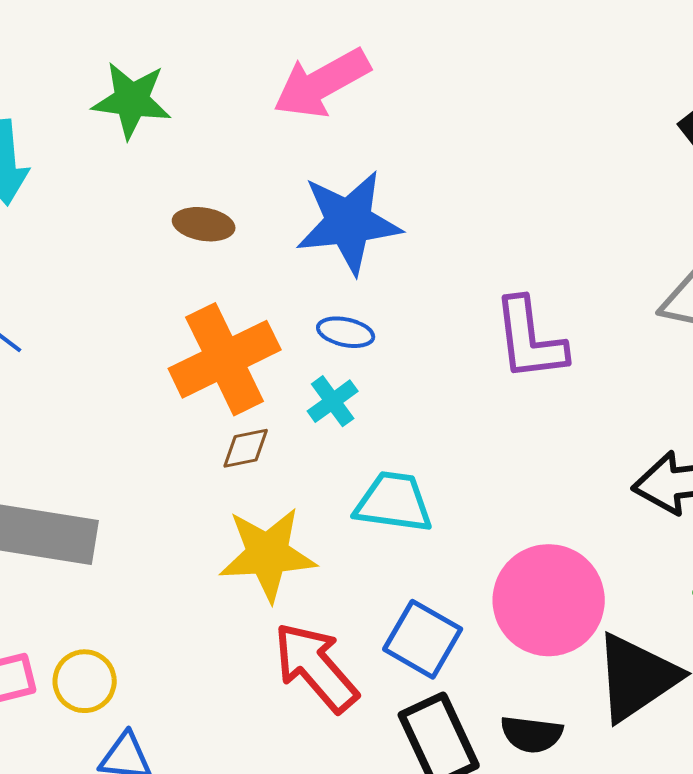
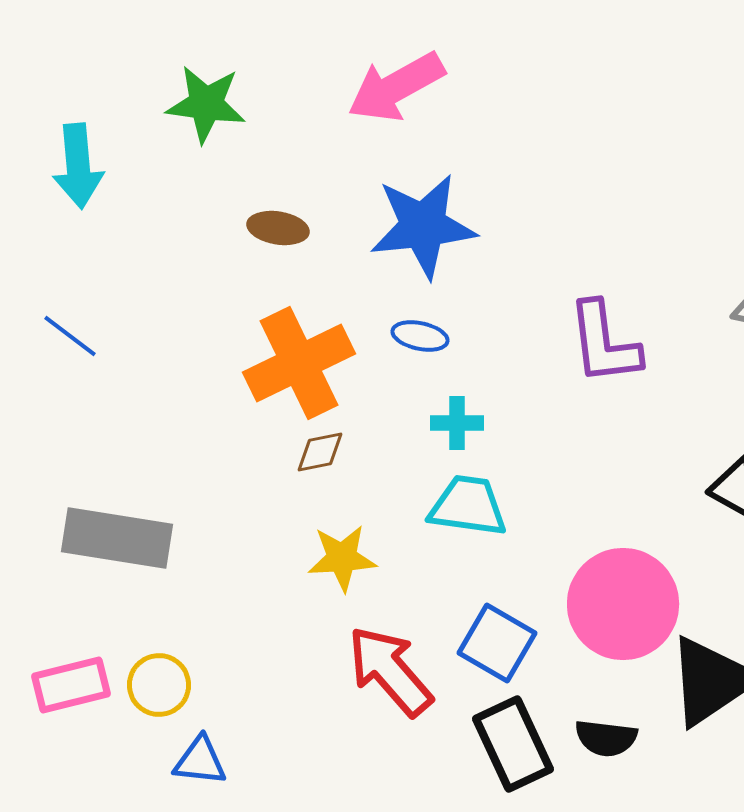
cyan cross: (333, 401) -> (457, 423), moved, turned 36
yellow star: (268, 554) -> (342, 558), size x0.7

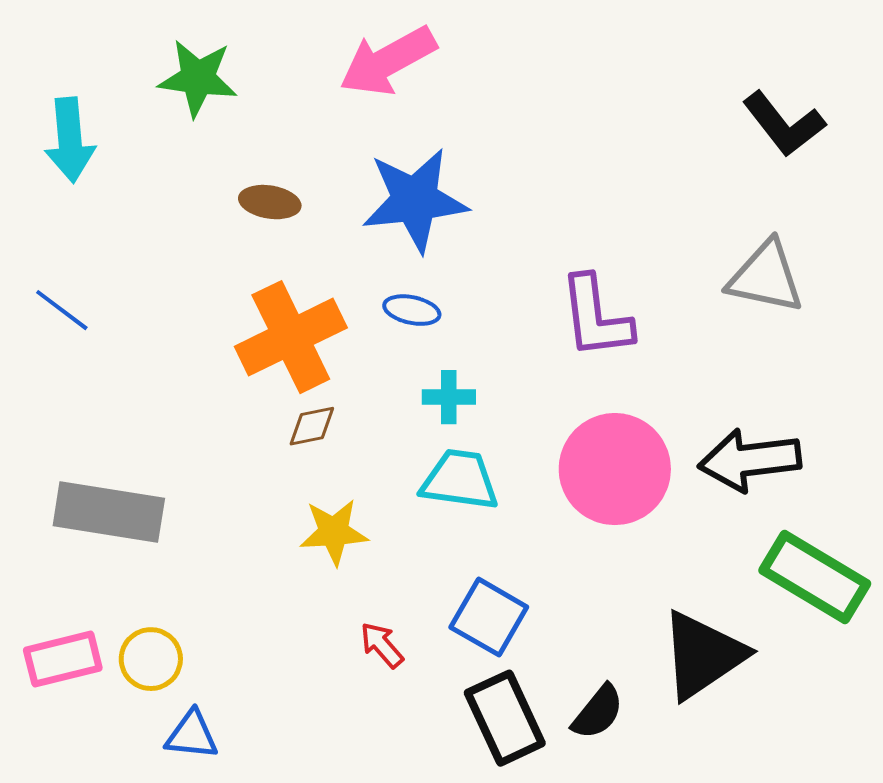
pink circle: (623, 604) -> (615, 469), moved
red arrow: (390, 671) -> (382, 645), size x0.5
black semicircle: (606, 738) -> (598, 712), turned -58

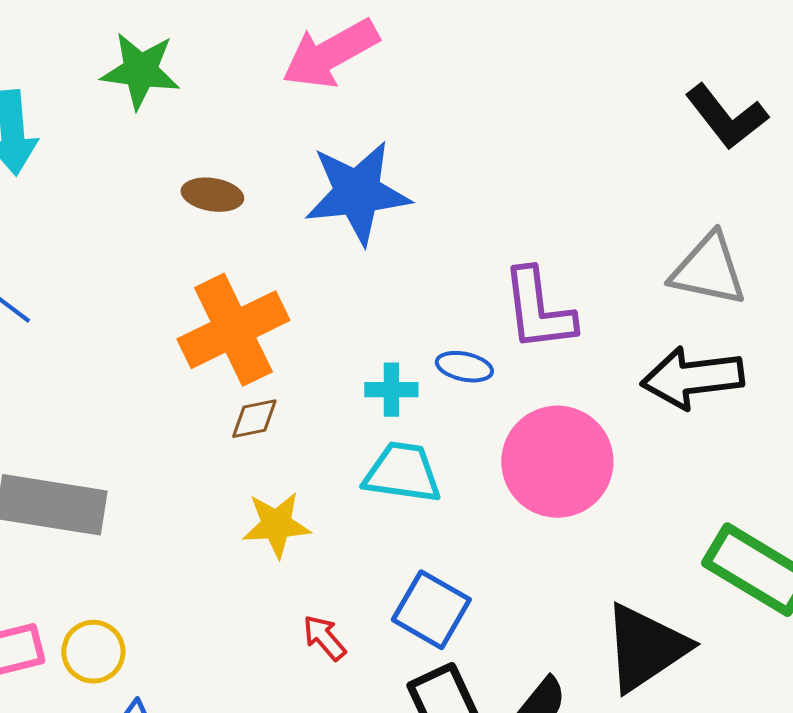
blue ellipse: (412, 310) -> (464, 367), moved
black arrow: (750, 460) -> (692, 378), moved

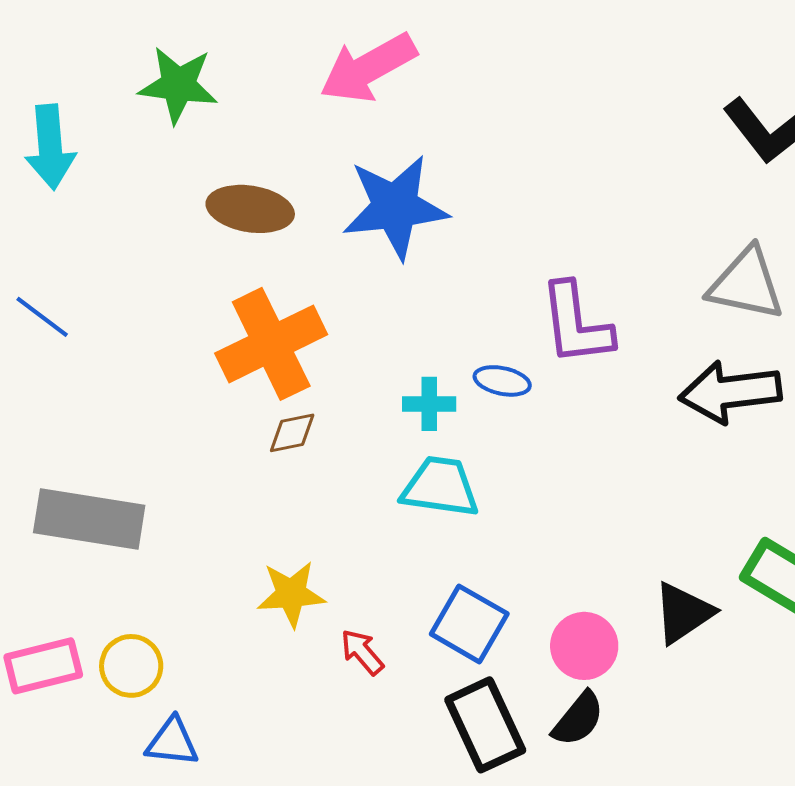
brown ellipse: (212, 195) -> (250, 209), size x1.4
pink circle: (557, 462) -> (584, 646), moved, size x0.6
yellow star: (276, 525) -> (291, 594), moved
black triangle: (645, 648) -> (683, 613), moved, size x0.7

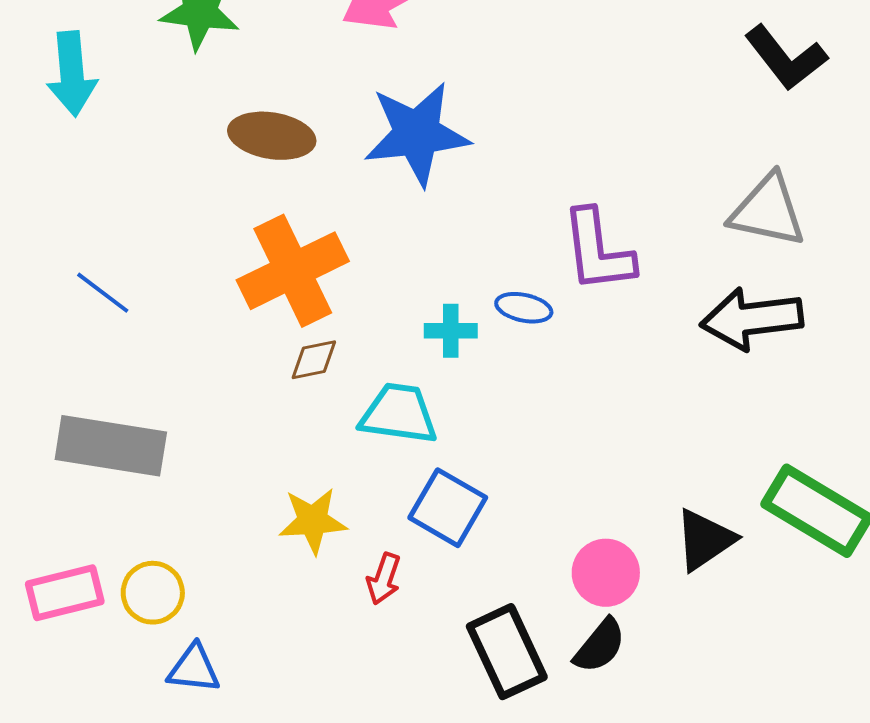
blue line: (42, 317) -> (103, 293), moved
cyan trapezoid: (440, 487) -> (399, 414), moved
blue square: (469, 624) -> (448, 508), moved
red arrow: (362, 652) -> (384, 579), turned -120

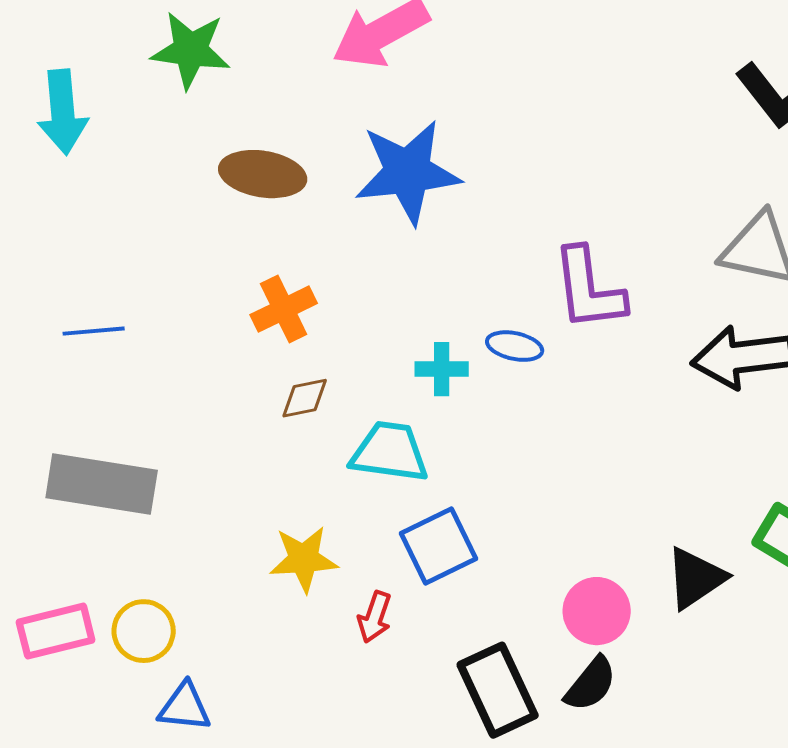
orange cross: (293, 271) -> (284, 309), size x0.6
blue line: (103, 293) -> (94, 331), turned -42
blue square: (448, 508) -> (439, 546), turned 34

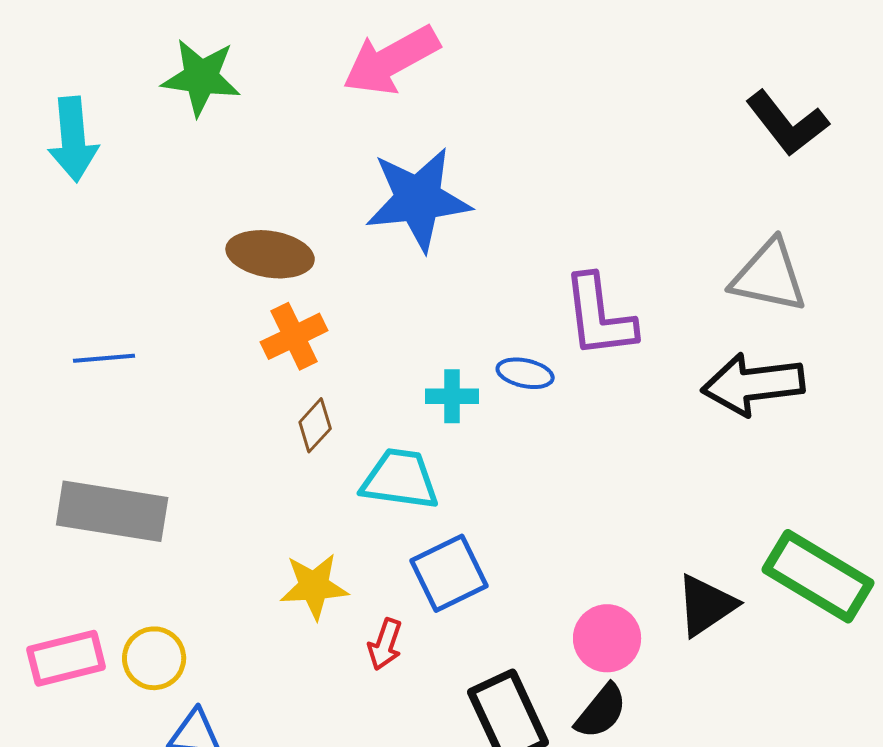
brown ellipse: (263, 174) -> (270, 254), moved
brown diamond: (305, 398) -> (315, 425), turned -36

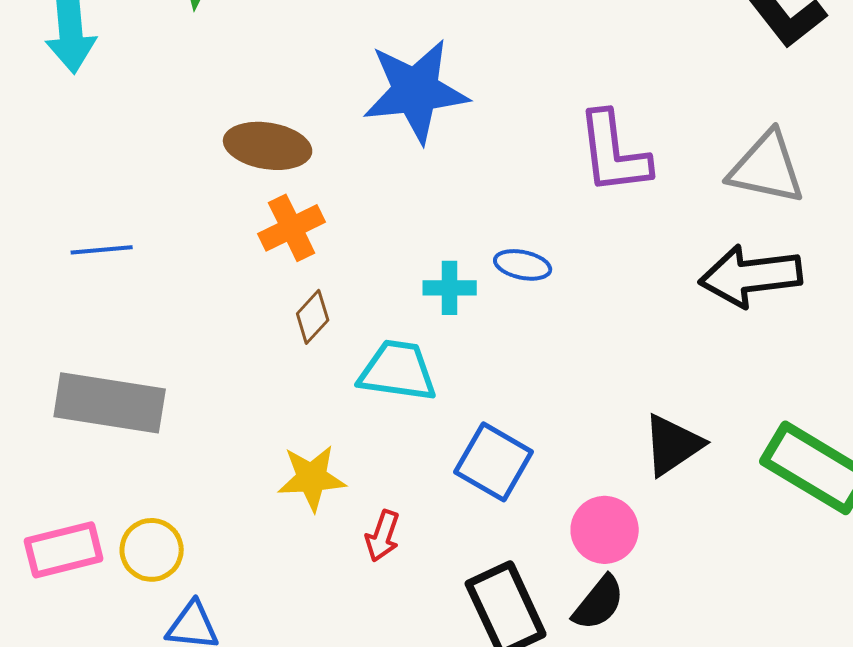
purple L-shape: (599, 316) -> (614, 153), moved
blue square: (449, 573) -> (494, 462), moved, turned -34
black triangle: (706, 605) -> (673, 445), moved

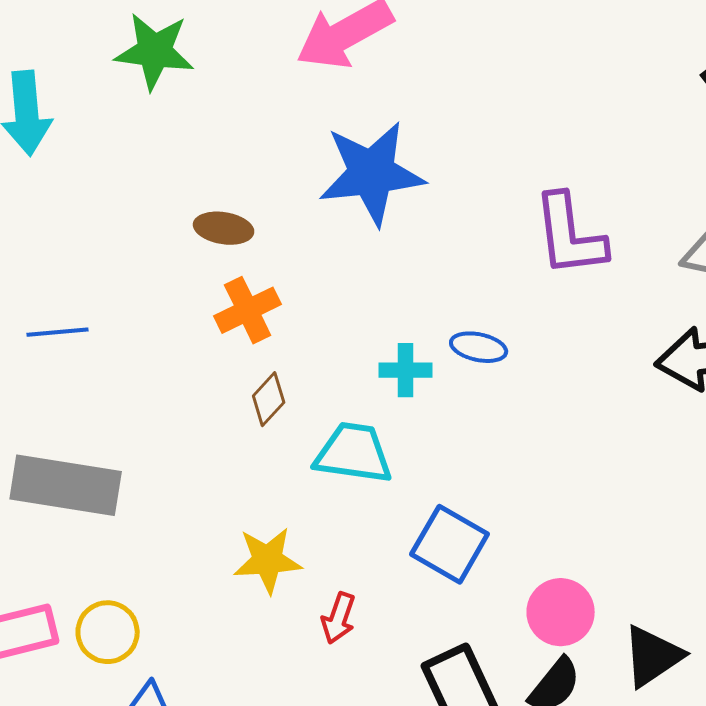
brown ellipse: (268, 146) -> (224, 228), size x0.7
black triangle: (673, 445) -> (653, 656), moved

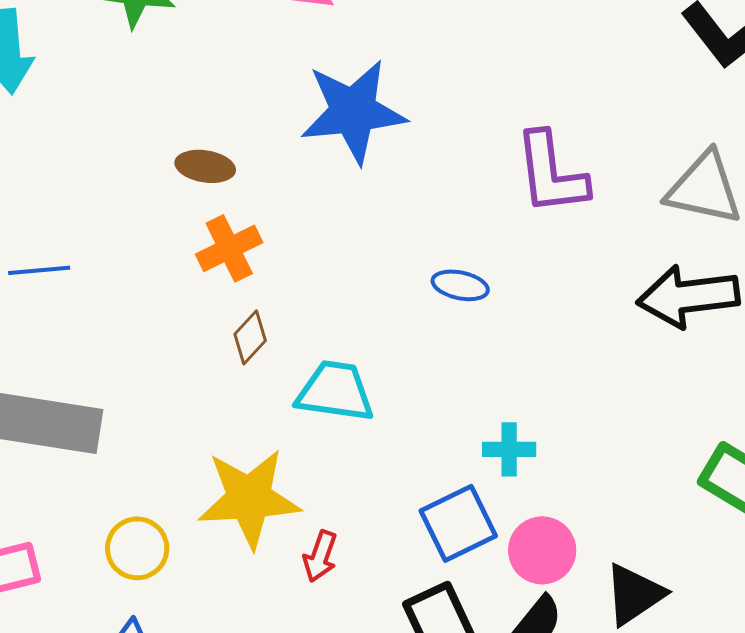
cyan cross: (406, 370) -> (509, 449), moved
blue square: (450, 544) -> (458, 523), moved, turned 34
yellow star: (268, 560) -> (249, 498), size x1.5
yellow circle: (108, 632) -> (137, 548), moved

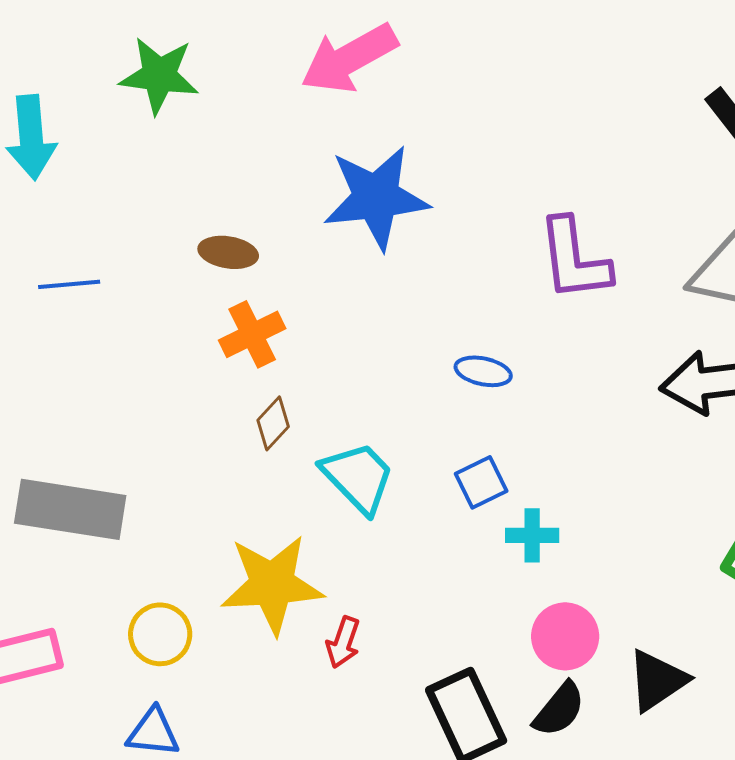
blue line: (39, 270) -> (69, 284), moved
cyan trapezoid: (335, 391) -> (358, 477), turned 38
blue square: (458, 523) -> (481, 482), moved, size x0.7

